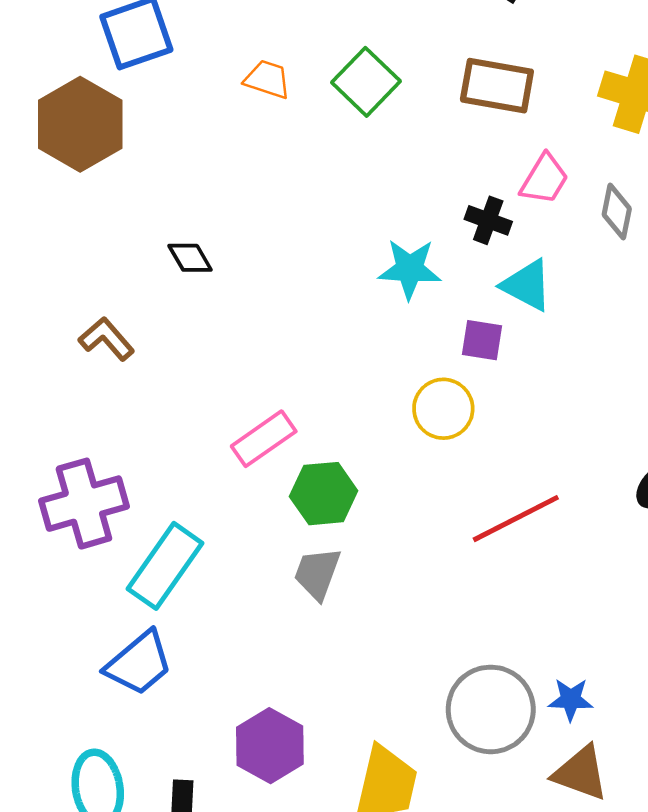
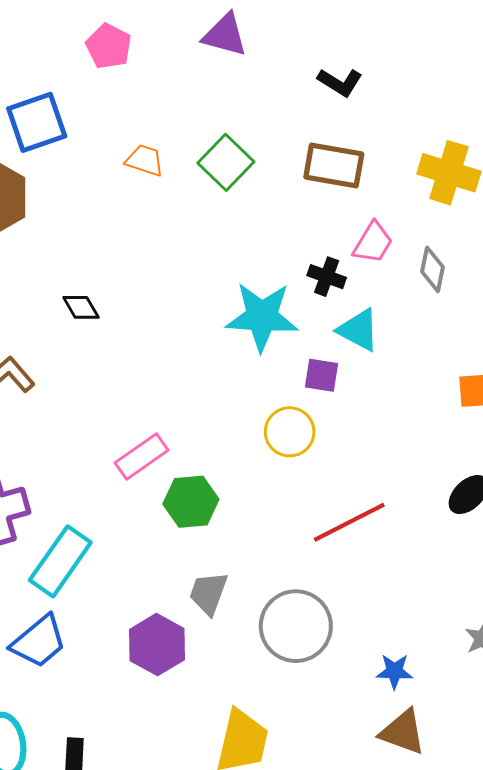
cyan star: (410, 269) -> (262, 317), size x1.4
gray trapezoid: (317, 573) -> (208, 593), moved
gray circle: (491, 709) -> (296, 626), moved
purple hexagon: (270, 746) -> (157, 645), moved

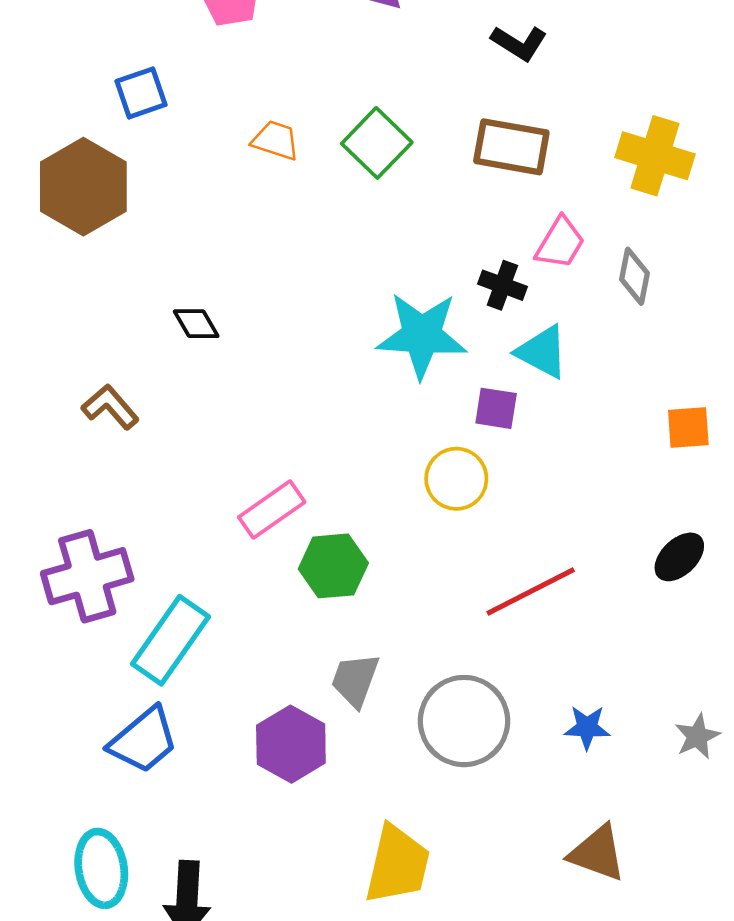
blue square: (37, 122) -> (141, 93), size x0.7
blue star: (394, 671) -> (587, 727), moved

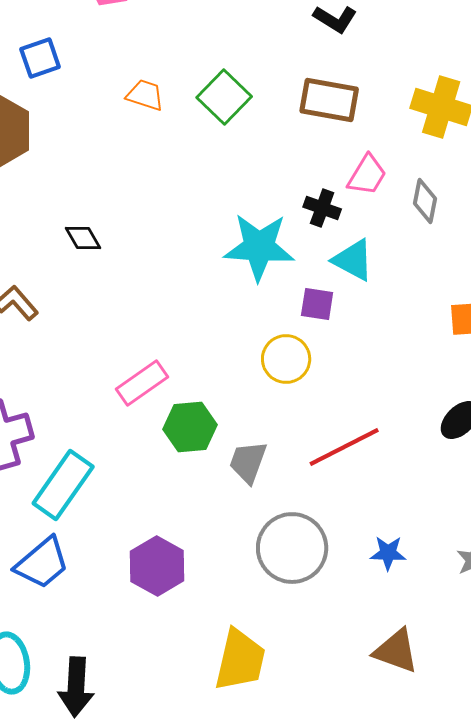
gray trapezoid: (355, 680) -> (248, 462), moved

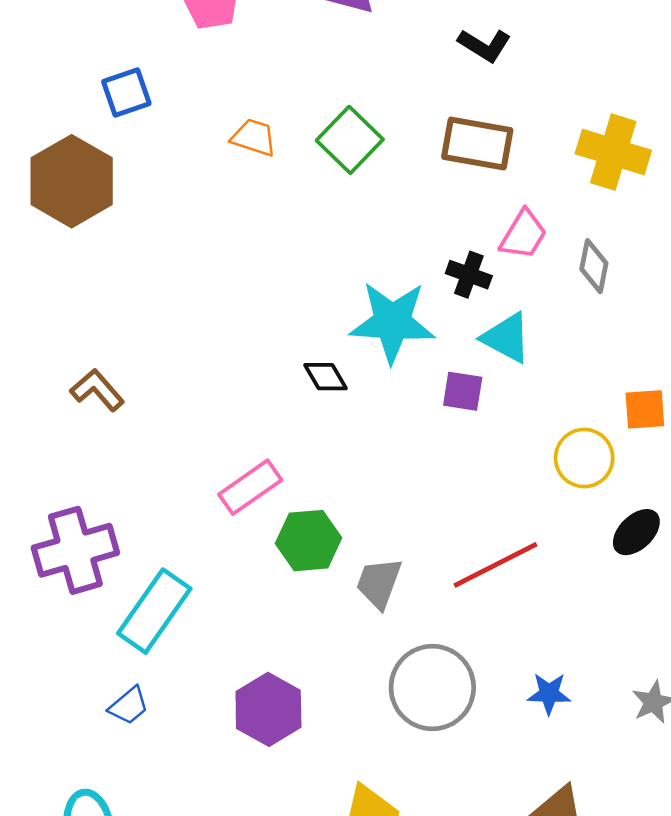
black diamond: (83, 238) -> (326, 377), moved
yellow circle: (286, 359) -> (584, 458), moved
blue trapezoid: (42, 563) -> (129, 706), size x0.6

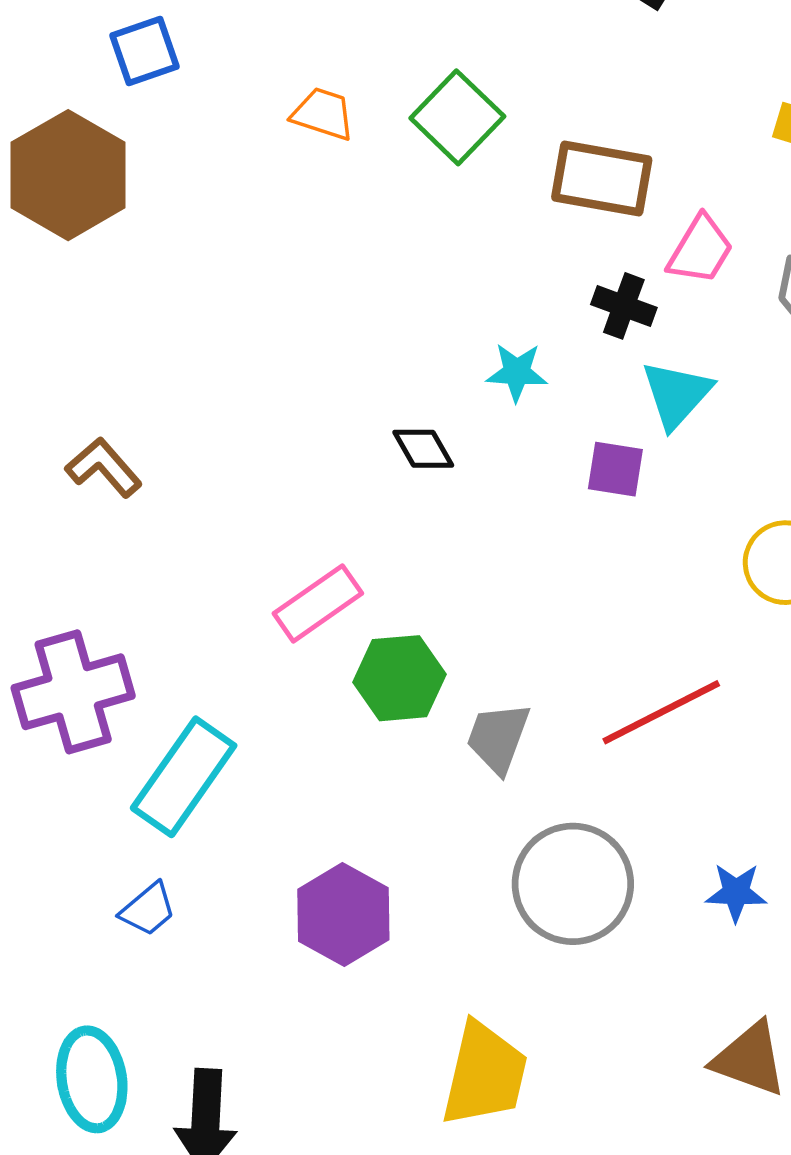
brown rectangle: (477, 144) -> (602, 178), moved
cyan star: (392, 322) -> (517, 372), size x0.5
cyan triangle: (506, 338) -> (677, 394), turned 44

